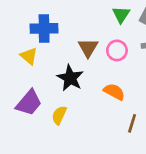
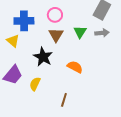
green triangle: (121, 15) -> (80, 32), moved
pink circle: (117, 50) -> (55, 15), moved
brown line: (132, 123) -> (64, 100), moved

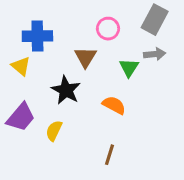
pink circle: (55, 15) -> (108, 29), moved
green triangle: (80, 32) -> (129, 68), moved
brown line: (64, 100) -> (110, 155), moved

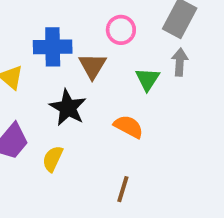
blue cross: (37, 36) -> (53, 47), moved
gray arrow: (155, 54) -> (180, 62), turned -80

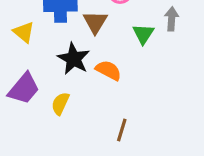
orange semicircle: (129, 127) -> (108, 70), moved

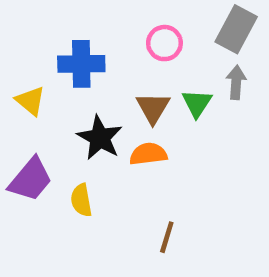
brown triangle: (95, 22) -> (153, 108), moved
orange semicircle: (108, 70) -> (148, 154), turned -35
yellow semicircle: (60, 104) -> (81, 200), turned -35

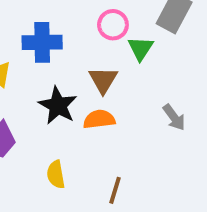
gray arrow: (236, 82) -> (174, 117), moved, turned 140
green triangle: (197, 103) -> (141, 48), moved
yellow semicircle: (81, 200) -> (56, 175), moved

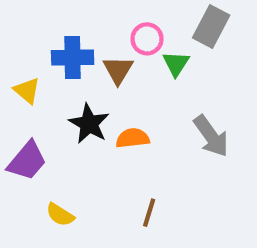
brown triangle: (103, 80) -> (118, 70), moved
gray arrow: (174, 117) -> (211, 136), size x1.5
yellow semicircle: (56, 175) -> (60, 215), moved, turned -48

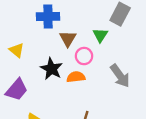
pink circle: (147, 39) -> (84, 56), moved
blue cross: (73, 58) -> (48, 17), moved

